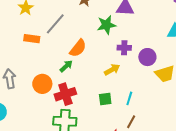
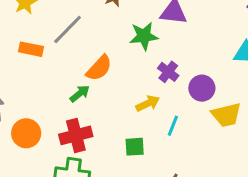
purple cross: (124, 48) -> (168, 72), turned 32
orange circle: (42, 84) -> (26, 133), moved
cyan line: (129, 98) -> (173, 126), moved

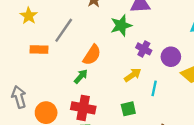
red cross: (76, 135) -> (83, 108), turned 35

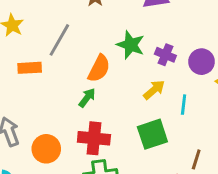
green star: (121, 25) -> (131, 45), moved, turned -30
green square: (128, 109) -> (152, 134), size x1.5

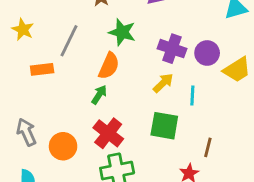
green star: (131, 45) -> (122, 32), moved
purple cross: (165, 55) -> (172, 49), size x1.4
green square: (152, 134) -> (164, 126), turned 32
red cross: (94, 138) -> (108, 133), turned 36

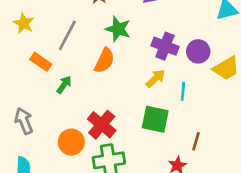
orange rectangle: (42, 69) -> (41, 62), turned 40
green arrow: (99, 95) -> (64, 85), moved
orange circle: (63, 146) -> (71, 142), moved

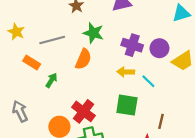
gray line: (67, 35) -> (52, 40), turned 50
yellow arrow: (156, 79) -> (126, 72), turned -133
cyan line: (183, 91) -> (148, 81), turned -48

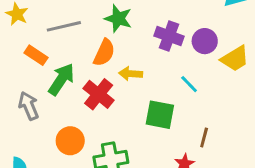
yellow arrow: (126, 72) -> (131, 74), moved
green arrow: (51, 80) -> (61, 79), size x1.6
gray arrow: (20, 111) -> (29, 106), moved
red cross: (83, 111) -> (99, 94), moved

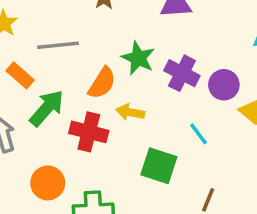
green star: (118, 18) -> (138, 58), moved
red cross: (99, 94) -> (89, 132), turned -32

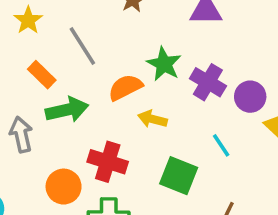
gray line: (58, 45) -> (82, 46), turned 60
orange semicircle: (102, 83) -> (125, 87), turned -152
green arrow: (47, 108) -> (67, 110), turned 33
red cross: (89, 132) -> (108, 162), moved

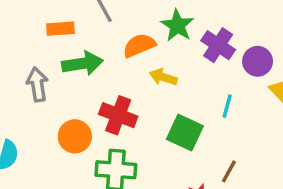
orange rectangle: (42, 75) -> (60, 29), turned -52
cyan line: (221, 145) -> (227, 106), turned 45

